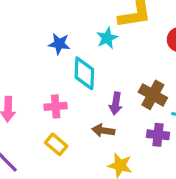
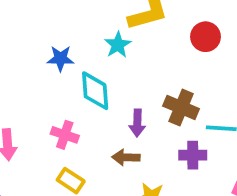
pink cross: (56, 106) -> (65, 135), turned 30

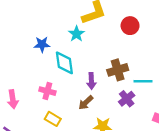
brown cross: (181, 107) -> (118, 70), turned -36
purple cross: (193, 155) -> (127, 99), turned -35
brown arrow: (126, 157) -> (86, 103), turned -42

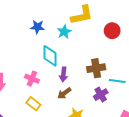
blue star: (42, 44) -> (37, 27), moved
purple arrow: (91, 81) -> (63, 74), moved

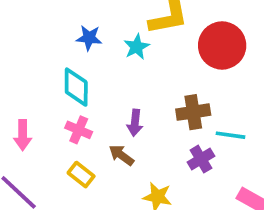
red circle: (112, 31) -> (222, 45), size x1.6
cyan diamond: (50, 56) -> (76, 87), moved
brown arrow: (64, 93) -> (121, 155), moved, turned 72

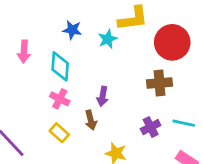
brown cross: (193, 112) -> (160, 83), moved
pink arrow: (23, 135) -> (24, 51), moved
cyan line: (231, 135) -> (184, 123), moved
brown arrow: (121, 155) -> (91, 120), turned -144

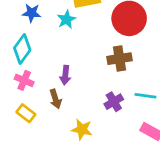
cyan diamond: (60, 66) -> (22, 49), turned 36

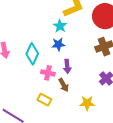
blue star: (32, 13) -> (58, 44), moved
pink cross: (24, 80) -> (48, 73), moved

